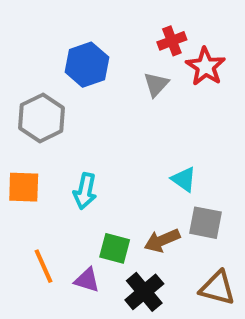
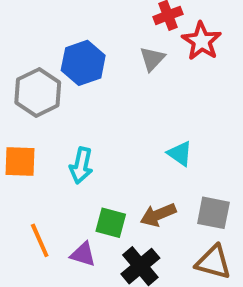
blue hexagon: (87, 65) -> (83, 63), moved
gray square: (206, 223) -> (213, 213), moved

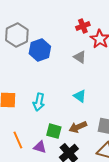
gray triangle: (152, 59) -> (80, 57), moved, turned -40
gray hexagon: (38, 92) -> (17, 35), moved
cyan triangle: (180, 154) -> (80, 96), moved

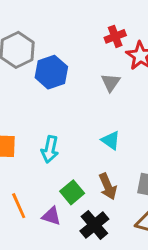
gray triangle: (80, 57) -> (111, 82), turned 32
brown arrow: (78, 127) -> (108, 186), turned -90
green square: (54, 131) -> (72, 192), turned 35

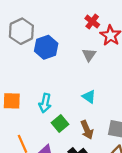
red cross: (115, 36) -> (92, 22), turned -32
green square: (72, 192) -> (60, 123), moved

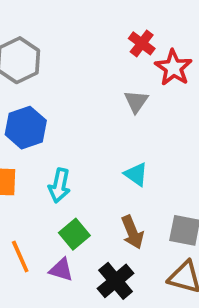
blue hexagon: (46, 47) -> (26, 128), moved
green square: (60, 123) -> (74, 234), moved

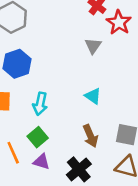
green square: (74, 234) -> (38, 137), moved

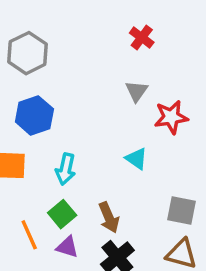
red star: (119, 23) -> (171, 117), moved, turned 30
brown arrow: (90, 136) -> (109, 217), moved

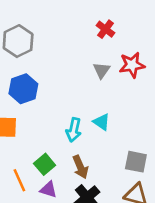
red star: (171, 117) -> (132, 65), moved
cyan arrow: (66, 169) -> (74, 130), moved

